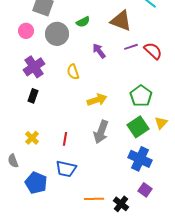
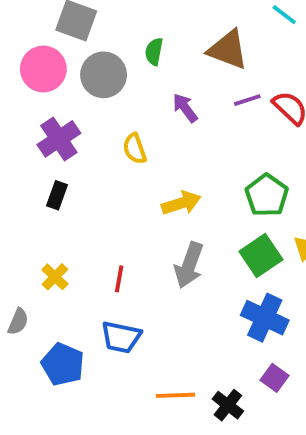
green semicircle: (83, 22) -> (154, 52), turned 128
pink circle: (26, 31) -> (43, 69), size x1.5
gray semicircle: (13, 161) -> (18, 322), turned -136

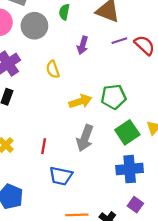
purple arrow: (185, 108) -> (83, 45), turned -126
green pentagon: (267, 195) -> (114, 97), moved, turned 30
blue cross: (265, 318) -> (130, 169), turned -30
blue trapezoid: (121, 337) -> (61, 176), moved

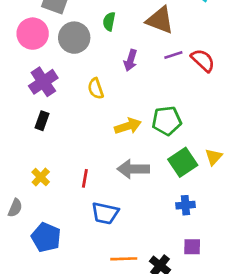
gray arrow: (85, 138) -> (133, 169), turned 70
blue cross: (130, 169) -> (185, 205), size x0.6
purple square: (135, 205) -> (192, 247), turned -35

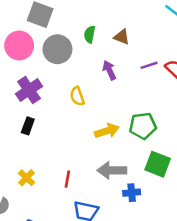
brown triangle: (160, 20) -> (122, 37), moved, size x0.6
purple arrow: (130, 60) -> (109, 70), turned 138
green square: (183, 162) -> (158, 164), turned -35
blue cross: (185, 205) -> (132, 193), moved

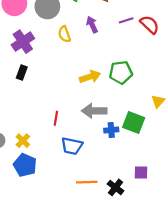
yellow semicircle: (77, 96) -> (64, 34), moved
green square: (158, 164) -> (134, 123), moved
yellow cross: (27, 178) -> (23, 141), moved

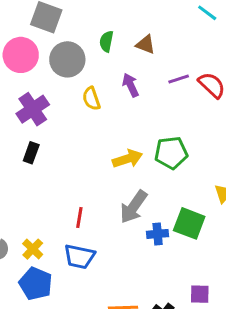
gray arrow: (94, 111) -> (134, 207), turned -55
blue trapezoid: (72, 146) -> (79, 257), moved

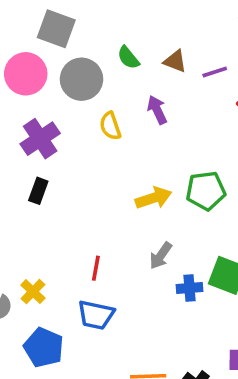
green semicircle: (106, 41) -> (128, 58), turned -50
purple line: (179, 79) -> (215, 72), moved
gray arrow: (134, 207) -> (161, 256), size x0.7
yellow cross: (33, 249) -> (33, 292), moved

